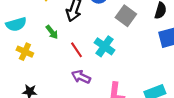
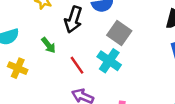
gray square: (126, 16) -> (119, 33), moved

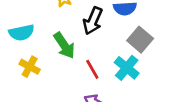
green arrow: (48, 45) -> (64, 45), size x1.5

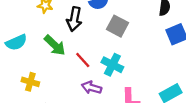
yellow cross: (30, 67) -> (30, 82), moved
cyan cross: (127, 68) -> (112, 65), moved

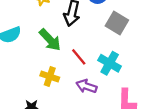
yellow cross: (30, 82) -> (50, 76), moved

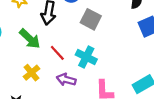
yellow cross: (50, 76) -> (32, 73), turned 35

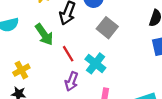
yellow cross: (32, 73) -> (21, 70), moved
purple arrow: (66, 80) -> (71, 81), turned -96

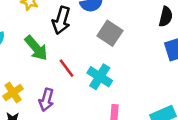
purple arrow: (71, 81) -> (46, 100), moved

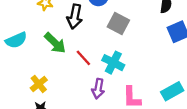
purple arrow: (46, 100) -> (98, 89), moved

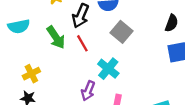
red line: (83, 58) -> (82, 43), moved

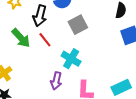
gray square: (121, 32) -> (78, 25), turned 30

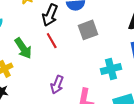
green arrow: (21, 38) -> (23, 48), moved
cyan cross: (71, 59) -> (111, 69), moved, turned 36

